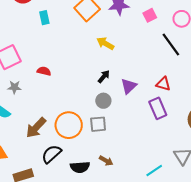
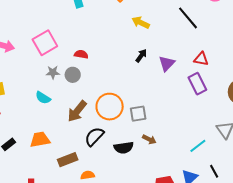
black line: (171, 45) -> (188, 18), moved
gray circle: (103, 101) -> (73, 75), moved
gray square: (98, 124) -> (138, 114), moved

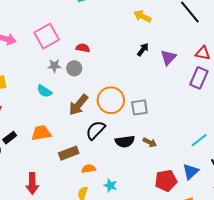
purple rectangle: (197, 84) -> (199, 78), turned 50
brown arrow: (149, 139) -> (150, 142), moved

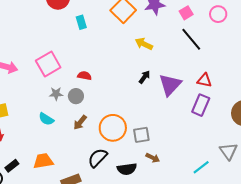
purple triangle: (168, 58) -> (170, 85), size x1.4
brown arrow: (78, 105) -> (80, 122), moved, size x0.7
brown arrow: (150, 142) -> (153, 158), moved

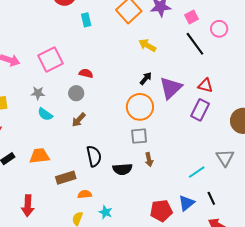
pink circle: (218, 14) -> (219, 29), moved
gray star: (56, 94) -> (38, 93), moved
orange circle: (113, 128) -> (140, 107), moved
black semicircle: (98, 158) -> (94, 156), turned 120
brown arrow: (153, 158) -> (149, 160), turned 48

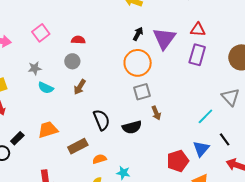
pink square: (50, 59) -> (41, 33), size x0.7

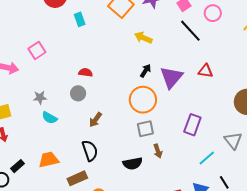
pink square: (41, 33) -> (37, 50), moved
purple rectangle: (197, 55) -> (192, 125), moved
brown arrow: (80, 87) -> (96, 120), moved
black semicircle: (101, 120) -> (90, 151), moved

